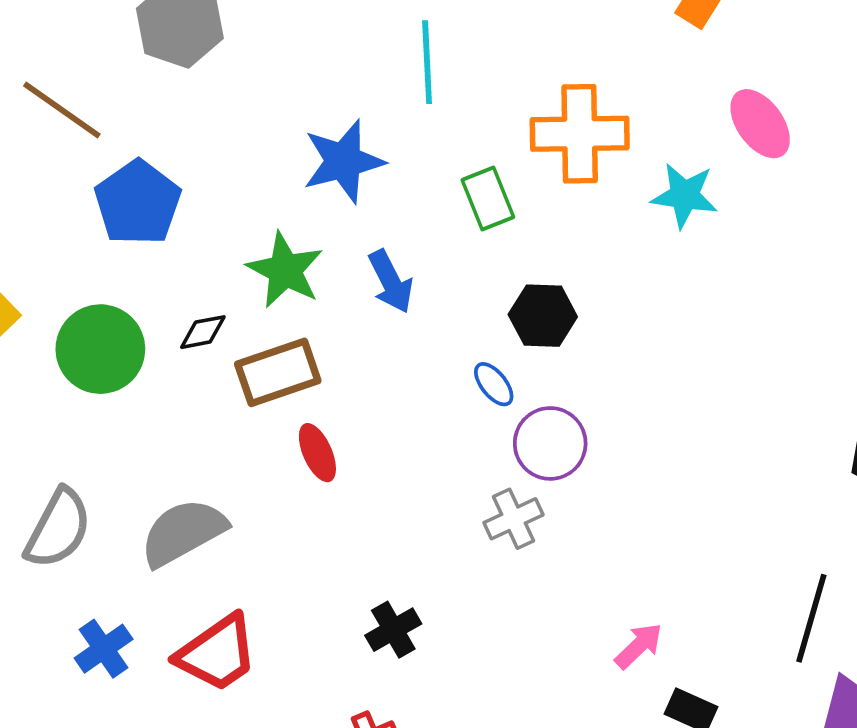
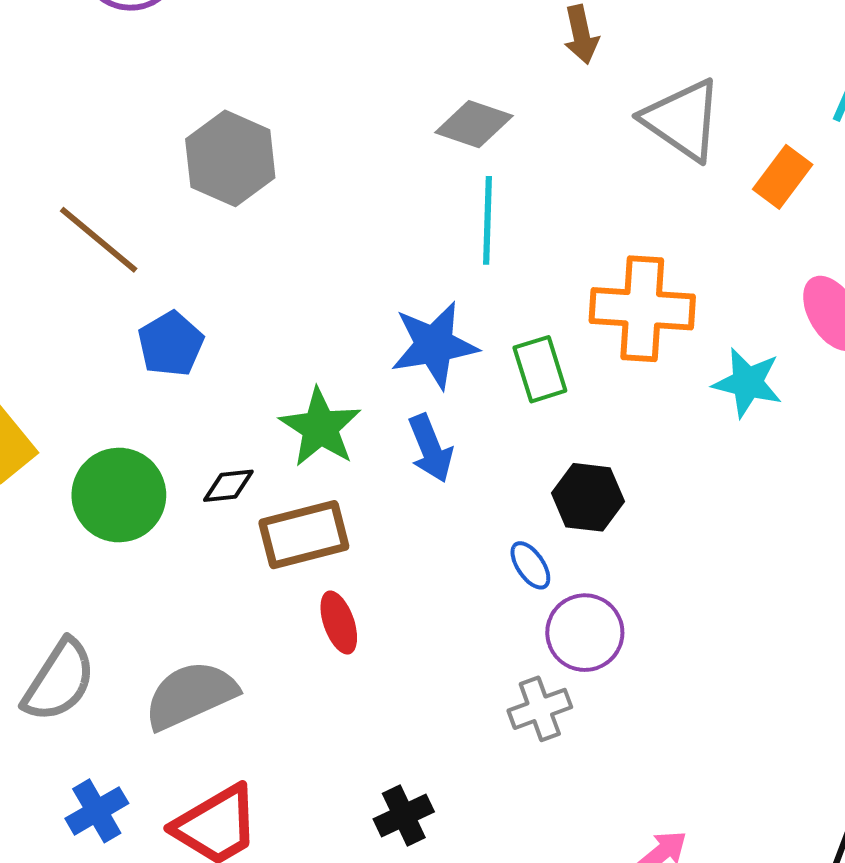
blue star: (343, 161) -> (434, 345), moved
blue pentagon: (138, 203) -> (171, 344), size x0.7

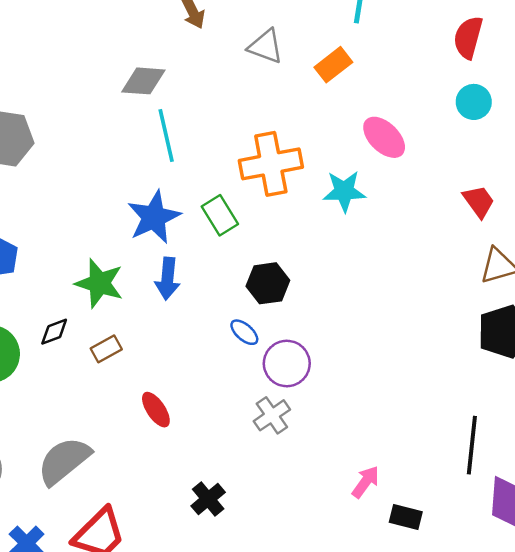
gray triangle: (682, 120) -> (266, 46), size x0.7
orange rectangle: (783, 177) -> (333, 65), turned 30
blue arrow: (431, 448) -> (168, 279), turned 42
brown rectangle: (304, 535) -> (106, 349), size x0.6
red ellipse: (339, 623) -> (156, 410), moved

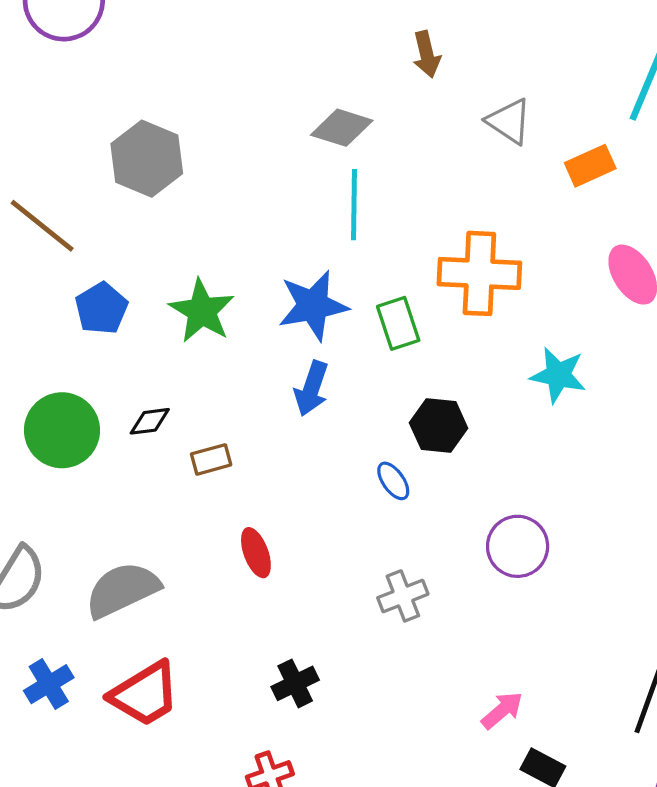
cyan star: (344, 191) -> (558, 375), moved
green star: (99, 283) -> (202, 311), moved
purple circle: (287, 363) -> (518, 546), moved

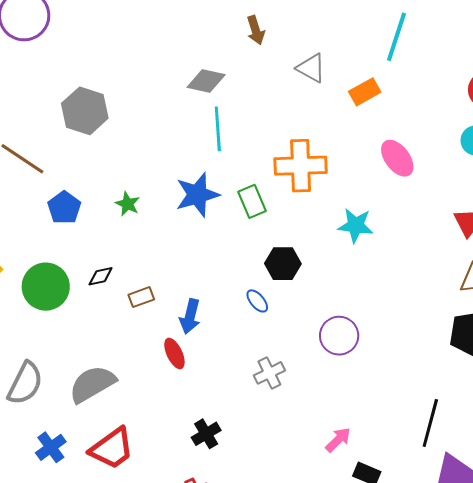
green star: (202, 311) -> (128, 204), size x0.6
blue arrow: (311, 388) -> (190, 316), moved

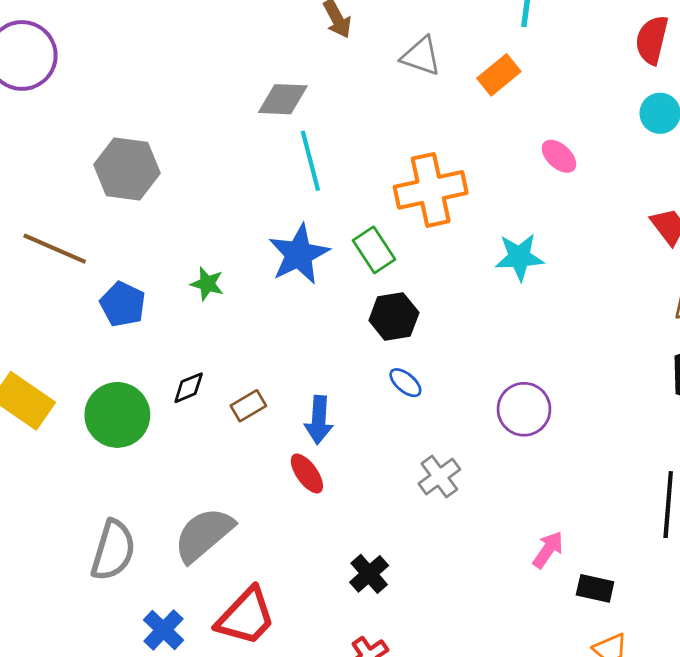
pink ellipse: (397, 158) -> (559, 156), size x0.7
black hexagon: (283, 264) -> (394, 316), moved

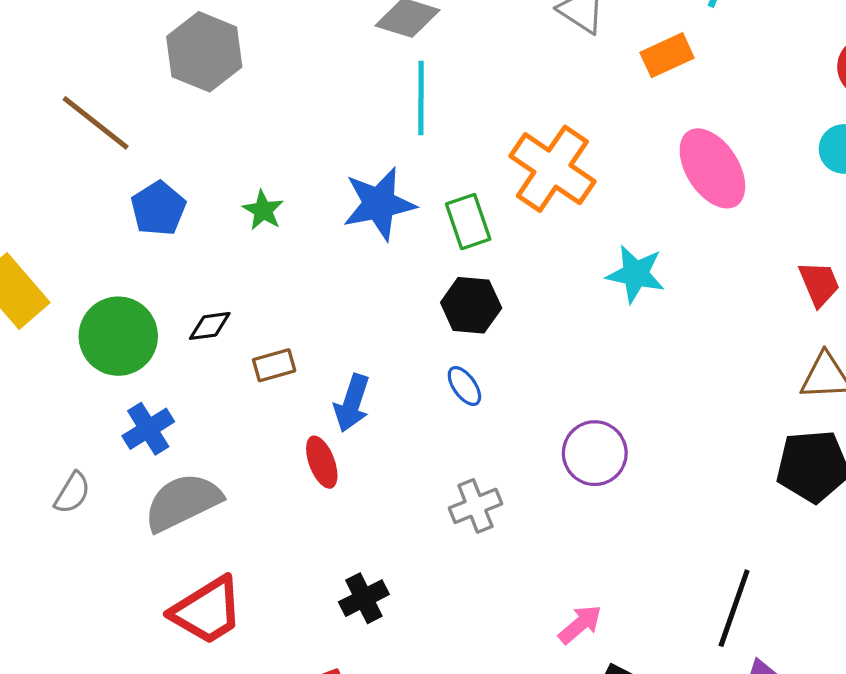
pink ellipse: (559, 156) -> (712, 168), size x1.8
orange cross: (431, 190) -> (552, 169), turned 32
gray semicircle: (113, 550) -> (72, 493), size x0.6
blue cross: (163, 630) -> (148, 429), moved

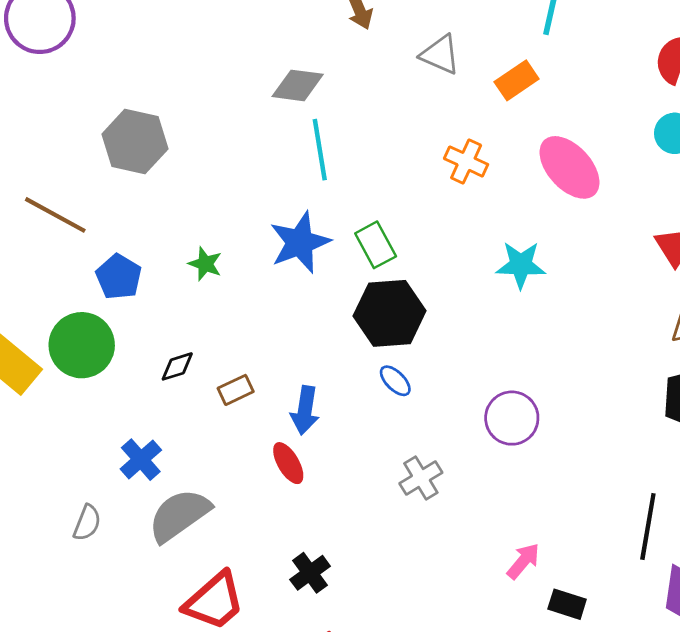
orange cross: (552, 169) -> (466, 161), moved, size x0.6
black hexagon: (471, 305) -> (390, 313), size x1.4
green circle: (118, 336) -> (82, 345), moved
black cross: (364, 598) -> (310, 573), moved

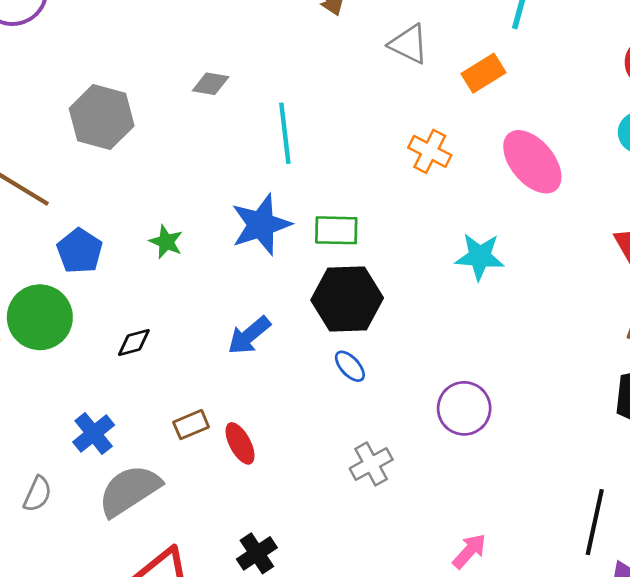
gray diamond: (298, 85) -> (211, 84), moved, size x0.7
green rectangle: (376, 245) -> (336, 230), turned -63
brown rectangle: (236, 390) -> (191, 425), moved
blue arrow: (305, 410) -> (249, 335), moved, turned 39

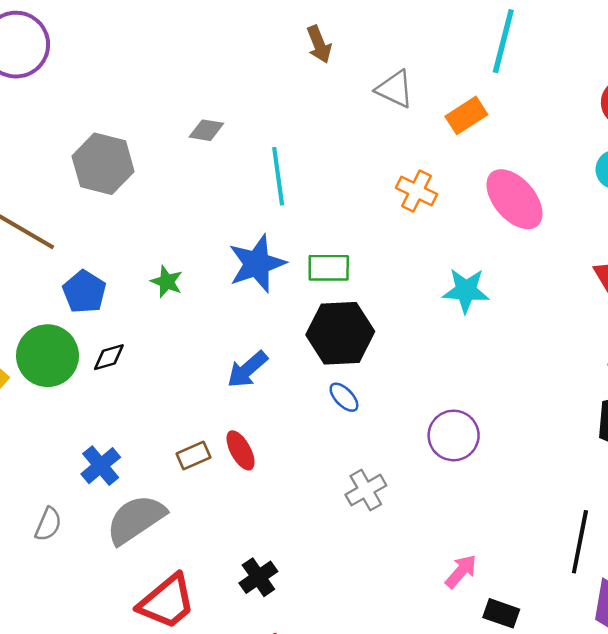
black diamond: (134, 343) -> (109, 357), moved
red ellipse: (240, 443) -> (241, 450), moved

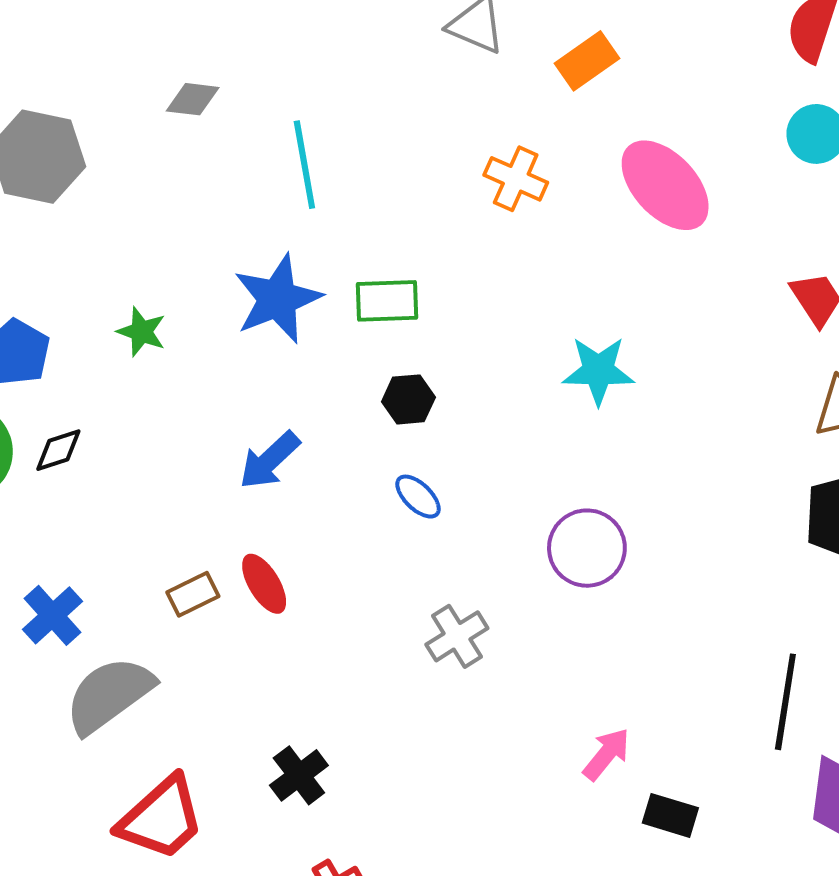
cyan star: (466, 290) -> (598, 371), moved
black hexagon: (340, 333) -> (408, 399), size x0.5

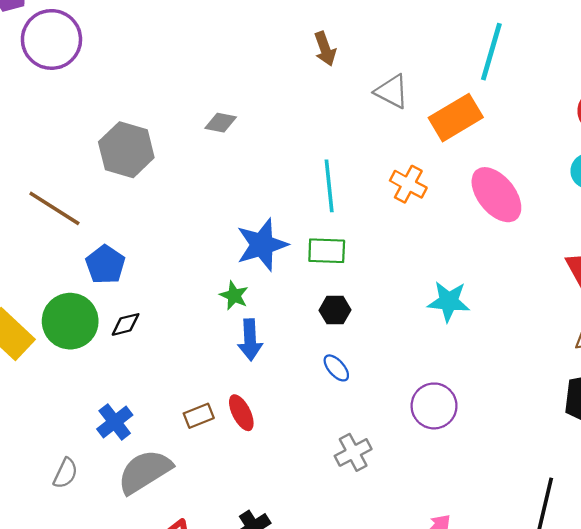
orange rectangle: (587, 61) -> (456, 118), size x1.4
cyan line: (304, 165) -> (329, 186), moved
green star: (142, 332) -> (234, 296), moved
blue arrow: (270, 460) -> (250, 340), turned -54

